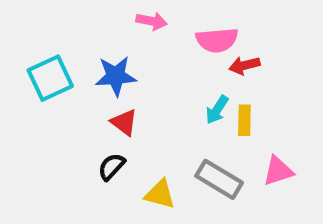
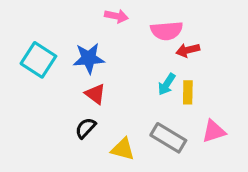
cyan square: (50, 78) -> (38, 60), turned -32

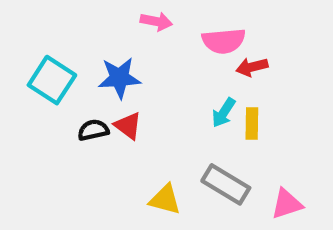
black semicircle: (86, 128) -> (93, 130), moved, turned 35
pink triangle: (214, 131) -> (287, 204), moved

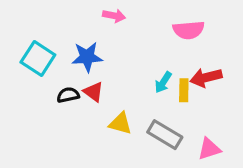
pink semicircle: (224, 41) -> (189, 30), moved
red arrow: (252, 67) -> (206, 78), moved, size x1.4
yellow triangle: (165, 200) -> (120, 124), moved

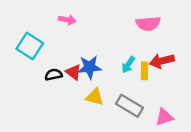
pink arrow: (114, 16) -> (67, 20), moved
blue star: (87, 57) -> (90, 67), moved

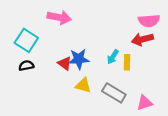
pink arrow: (67, 20) -> (59, 17), size x1.5
pink semicircle: (148, 24) -> (149, 21), moved
red arrow: (162, 61) -> (142, 39), moved
black semicircle: (54, 75) -> (26, 66), moved

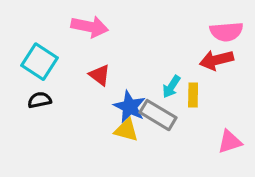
blue star: (79, 59) -> (130, 107), moved, turned 30
red triangle: (65, 63) -> (100, 75), moved
gray rectangle: (114, 93) -> (158, 115), moved
pink triangle: (145, 103) -> (230, 142), moved

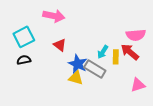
pink semicircle: (226, 32) -> (136, 35), moved
red arrow: (216, 60) -> (130, 52), moved, turned 54
cyan square: (40, 62) -> (24, 37), turned 30

